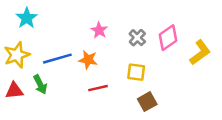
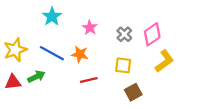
cyan star: (27, 18) -> (52, 16), moved
yellow L-shape: (200, 52) -> (164, 61), moved
blue line: (57, 59) -> (52, 53), turned 45
green arrow: (40, 84) -> (36, 77), turned -90

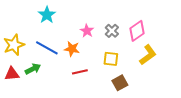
pink star: (90, 28) -> (87, 31), moved

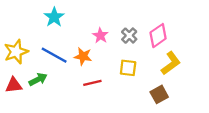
brown square: (120, 83) -> (159, 94), moved

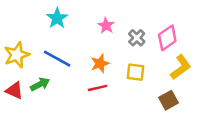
pink star: (100, 36) -> (106, 26), moved
orange star: (83, 56) -> (100, 63), moved, turned -30
red triangle: (14, 85) -> (14, 90), turned 30

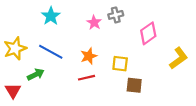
gray cross: (137, 38) -> (116, 15), moved, turned 32
yellow L-shape: (181, 67) -> (179, 58), moved
red triangle: (14, 90) -> (13, 91), moved, turned 35
brown square: (169, 100) -> (134, 85), moved, turned 35

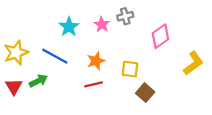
cyan star: (51, 16) -> (69, 27), moved
brown square: (134, 85) -> (145, 93), turned 35
red triangle: (13, 91) -> (14, 87), moved

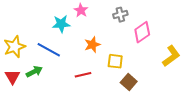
gray cross: (125, 16) -> (120, 15), moved
pink star: (102, 24) -> (81, 10), moved
cyan star: (69, 27) -> (61, 24), turned 30
orange star: (96, 61) -> (92, 45), moved

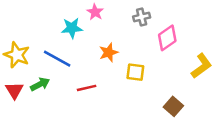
yellow star: (15, 47) -> (17, 55), turned -30
red line: (83, 75) -> (87, 88), moved
brown square: (129, 82) -> (173, 106), moved

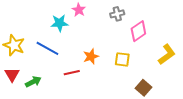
orange star: (109, 52) -> (91, 56), moved
yellow square: (135, 72) -> (122, 59), moved
green arrow: (40, 84) -> (33, 82), moved

